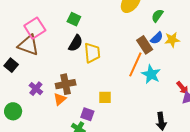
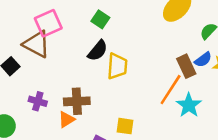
purple cross: (36, 89) -> (38, 101), turned -32

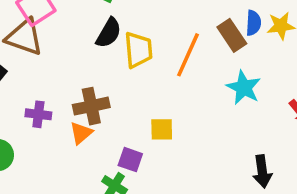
blue semicircle: (203, 60) -> (253, 23), turned -42
orange line: (171, 90) -> (188, 55), moved

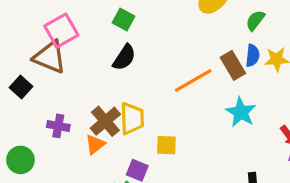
yellow trapezoid: (138, 50) -> (132, 118), moved
orange line: (188, 55) -> (193, 81), turned 33
brown cross: (91, 106) -> (105, 121), turned -32

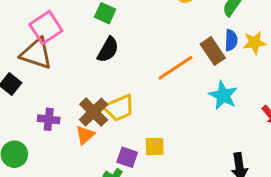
yellow trapezoid: (132, 118) -> (119, 108), turned 72
yellow square: (166, 145) -> (155, 147), moved

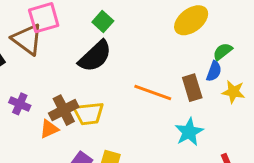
blue semicircle: (231, 40) -> (214, 71), moved
black semicircle: (108, 50) -> (95, 56), size x1.4
orange line: (176, 68) -> (153, 93), turned 36

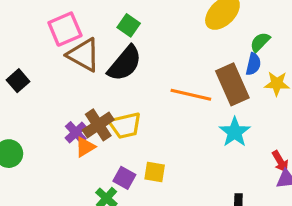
brown triangle: (27, 39) -> (84, 55), moved
brown rectangle: (192, 88) -> (232, 84), size x1.4
purple cross: (20, 104) -> (76, 132), moved, turned 30

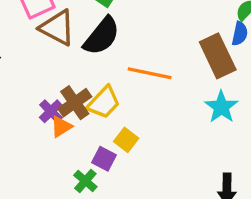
orange line: (191, 95) -> (150, 73), moved
yellow trapezoid: (125, 125) -> (104, 102), turned -32
yellow square: (155, 172) -> (126, 140), moved, turned 30

